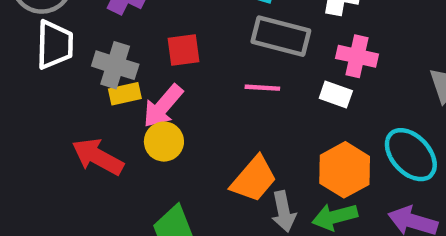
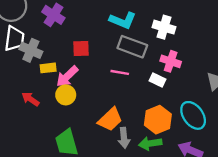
gray cross: (115, 65) -> (31, 50), moved
red arrow: (98, 157) -> (31, 99), size x0.7

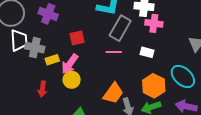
gray rectangle: (132, 47) -> (120, 28), turned -70
pink cross: (171, 61) -> (154, 23), moved
red arrow: (31, 99) -> (42, 89), turned -105

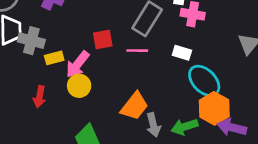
red square: (77, 38) -> (103, 40), moved
cyan ellipse: (183, 77) -> (204, 81), moved
orange hexagon: (154, 86) -> (214, 108), moved

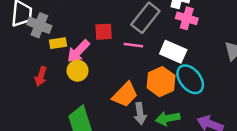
white rectangle: (182, 53) -> (173, 52), size x1.5
orange hexagon: (214, 108) -> (161, 82), moved

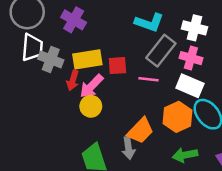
pink cross: (187, 18) -> (191, 58), moved
yellow rectangle: (58, 43) -> (87, 59), moved, size x1.6
red arrow: (41, 76) -> (73, 80), moved
gray arrow: (140, 114) -> (128, 148), moved

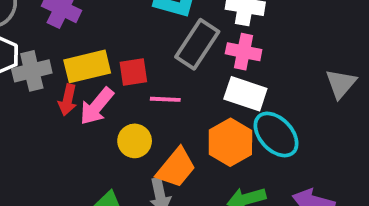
gray cross: (51, 59) -> (32, 71), turned -30
pink line: (149, 79) -> (165, 99), moved
yellow circle: (91, 106) -> (135, 141), moved

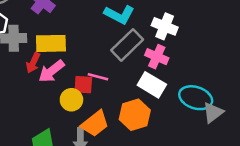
red square: (133, 72) -> (83, 85), moved
gray triangle: (341, 84) -> (213, 113), moved
cyan ellipse: (276, 134) -> (196, 98), moved, turned -40

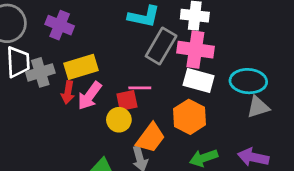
pink cross: (157, 57) -> (195, 50), size x1.4
gray triangle: (213, 113) -> (258, 107), moved, turned 35

